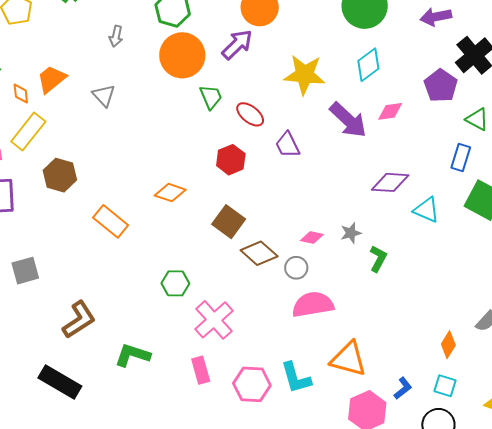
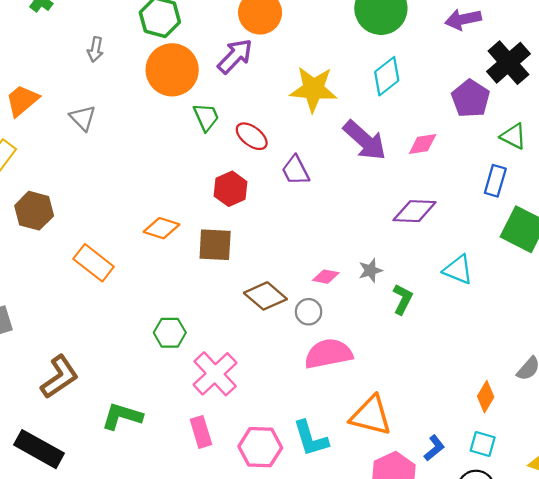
pink diamond: (390, 111) -> (423, 144), moved
cyan triangle: (426, 210) -> (458, 270), moved
brown square: (229, 222) -> (215, 245), moved, turned -32

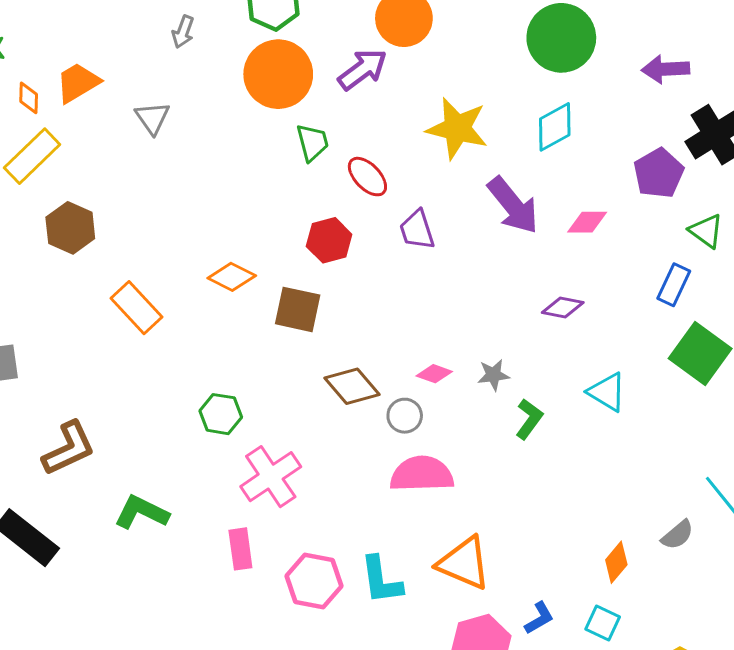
purple diamond: (415, 211) -> (563, 307), size x0.7

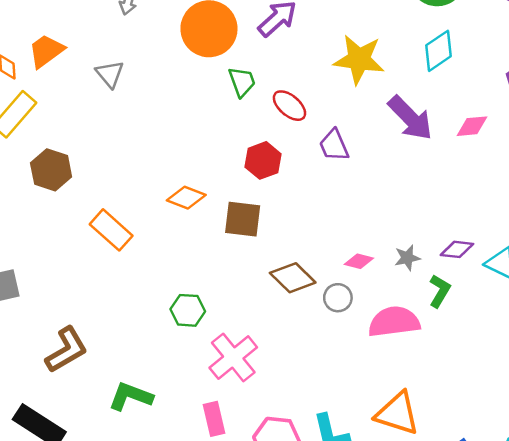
purple diamond: (563, 307) -> (457, 249), moved
pink semicircle: (422, 474) -> (394, 322), moved

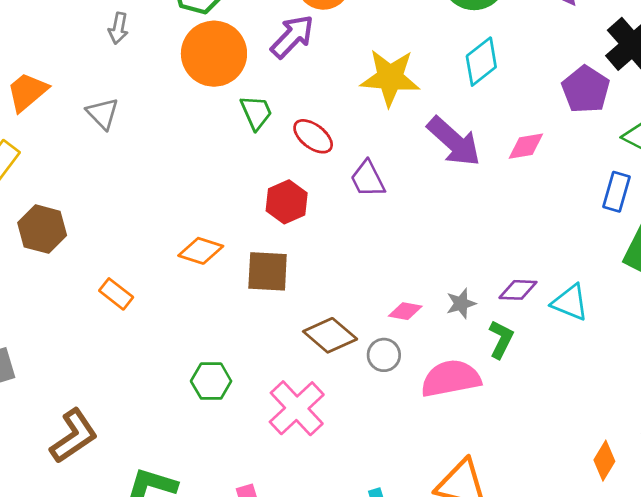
orange rectangle: (111, 230) -> (116, 294), size x0.7
pink cross: (233, 358) -> (297, 408), moved

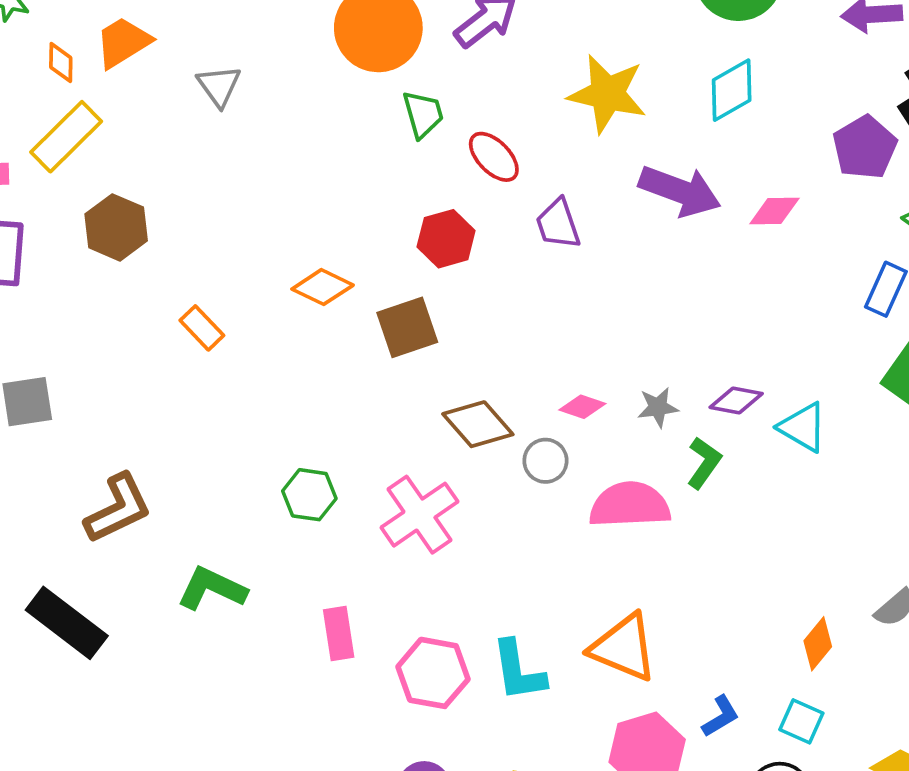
purple arrow: (454, 141) -> (680, 191), turned -30
brown square: (268, 271) -> (407, 327), turned -30
green hexagon: (211, 381) -> (309, 495), moved

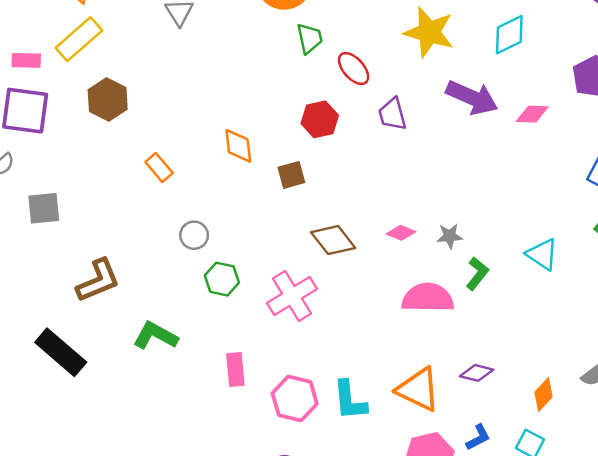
orange diamond: (323, 287) -> (238, 146), turned 54
brown square: (407, 327) -> (291, 175), size x0.7
purple diamond: (736, 400) -> (477, 373), moved
gray circle: (545, 461) -> (194, 235), moved

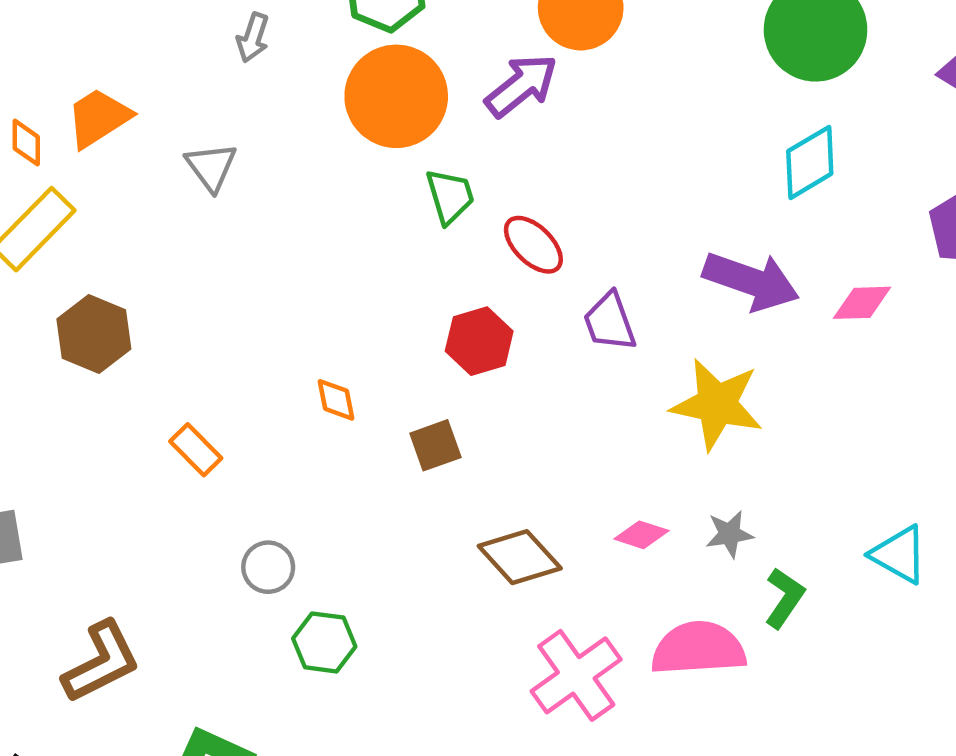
yellow star: (429, 32) -> (717, 404), moved
orange diamond: (238, 146) -> (336, 400), size x0.7
pink cross: (292, 296) -> (576, 675), moved

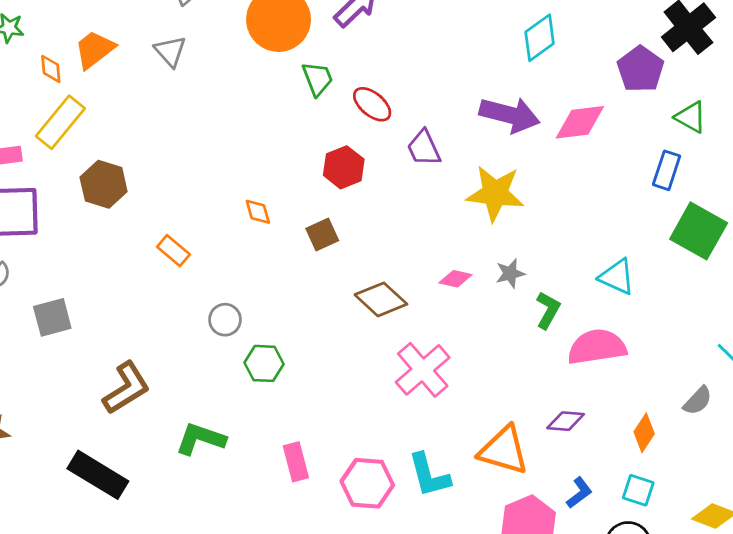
gray triangle: (211, 167) -> (170, 51), moved
pink diamond: (862, 303) -> (580, 122), size x1.4
pink semicircle: (698, 648) -> (597, 347), moved

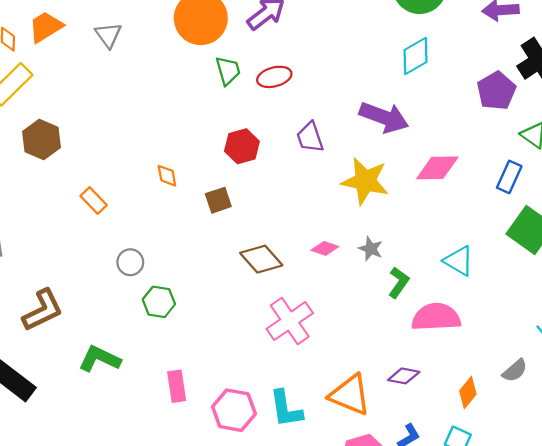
red ellipse: (372, 104) -> (274, 77), moved, turned -60
pink diamond: (580, 122) -> (437, 168), moved
gray star: (510, 273) -> (371, 249), turned 30

